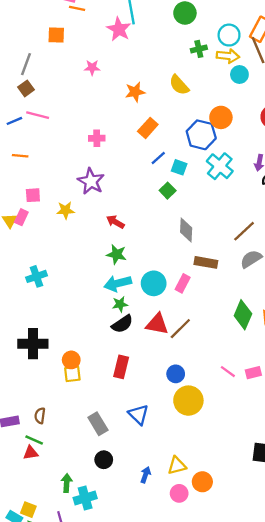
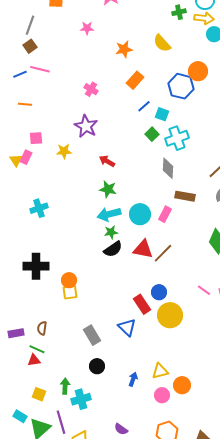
pink cross: (97, 138) -> (91, 89), turned 32
cyan cross: (220, 166) -> (177, 138), moved, turned 30
red rectangle: (121, 367) -> (142, 304), moved, turned -48
yellow square: (28, 510) -> (39, 394), moved

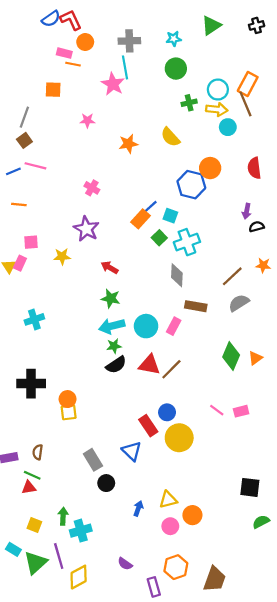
orange rectangle: (135, 80) -> (140, 219), moved
black circle: (97, 366) -> (106, 483), moved

